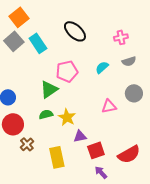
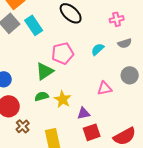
purple triangle: (80, 136) -> (84, 113), moved

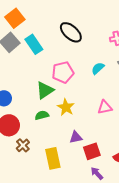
yellow star: (63, 99) -> (66, 107), moved
purple triangle: (84, 113) -> (76, 137), moved

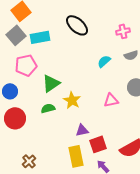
cyan rectangle: (34, 44) -> (40, 37), turned -66
pink pentagon: (63, 72) -> (26, 65), moved
brown cross: (23, 145) -> (29, 161), moved
yellow rectangle: (53, 158) -> (76, 156), moved

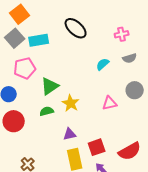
purple triangle: (82, 130) -> (70, 134), moved

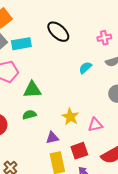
green triangle: (50, 86) -> (32, 90), turned 30
yellow star: (71, 103) -> (70, 117), moved
pink triangle: (110, 103) -> (95, 125), moved

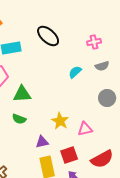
green semicircle: (29, 115) -> (19, 119), turned -144

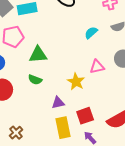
pink triangle: (85, 129) -> (97, 67), moved

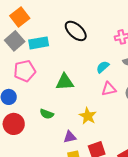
green triangle: (38, 55) -> (65, 82), moved
pink triangle: (97, 67) -> (109, 89), moved

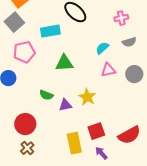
cyan rectangle: (39, 43) -> (50, 31), moved
red circle: (14, 124) -> (25, 124), moved
purple triangle: (70, 137) -> (65, 105), moved

